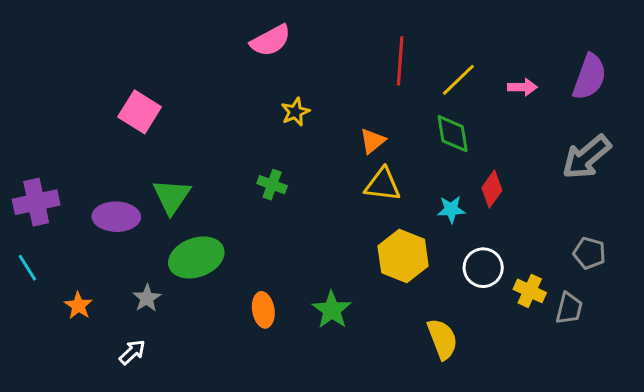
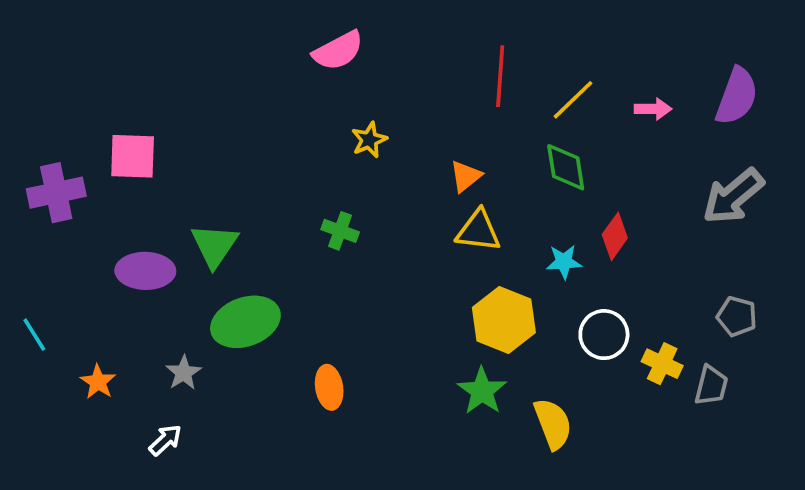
pink square: (140, 112) -> (133, 156), moved, turned -30
purple cross: (36, 202) -> (56, 193), moved
green star: (332, 310) -> (482, 391), moved

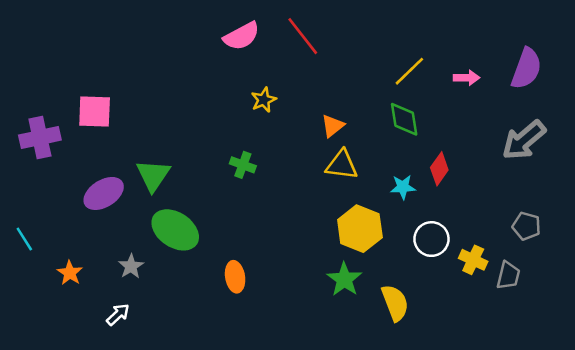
red line: (500, 76) -> (303, 36), moved, turned -42
purple ellipse: (145, 271) -> (104, 193), turned -33
green ellipse: (245, 322) -> (175, 230), turned 54

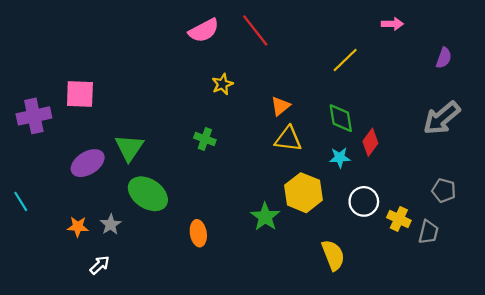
purple semicircle: (526, 69) -> (444, 58), size x0.6
pink arrow: (467, 78) -> (392, 24), moved
green diamond: (404, 119) -> (341, 118), moved
orange star: (70, 273) -> (78, 227), moved, turned -30
green star: (344, 279) -> (265, 217), moved

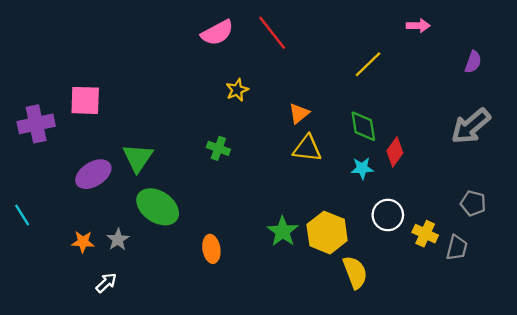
yellow hexagon: (304, 193) -> (327, 233), moved

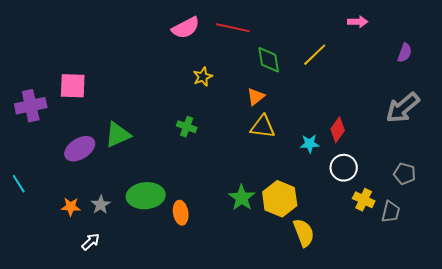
red line: (272, 33) -> (233, 28), turned -40
green diamond: (363, 126) -> (269, 60), moved
green triangle: (138, 158) -> (118, 135), turned 32
green ellipse: (158, 207) -> (146, 196), moved, turned -39
white circle: (388, 215) -> (344, 168), moved

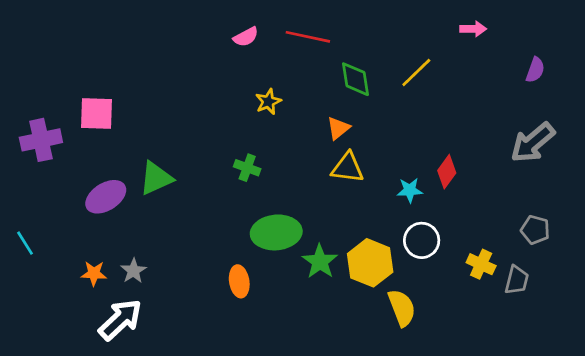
pink semicircle: (186, 28) -> (246, 37), size x0.7
white circle: (344, 168) -> (422, 240), moved
green ellipse: (146, 196) -> (276, 232), moved
white arrow: (91, 242) -> (120, 320), size x1.8

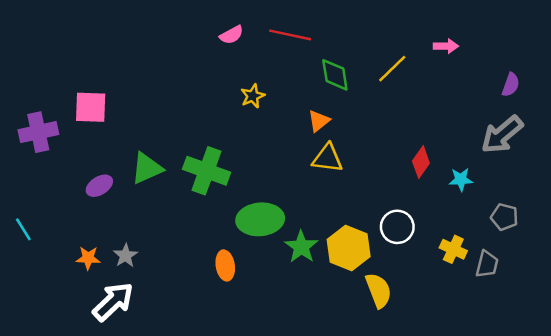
pink arrow: (473, 29) -> (446, 46), moved
purple semicircle: (535, 70) -> (511, 85), moved
green cross: (247, 168) -> (207, 171), moved, size x1.8
cyan star: (410, 190) -> (461, 179), moved
purple ellipse: (106, 197) -> (99, 186), size x0.7

